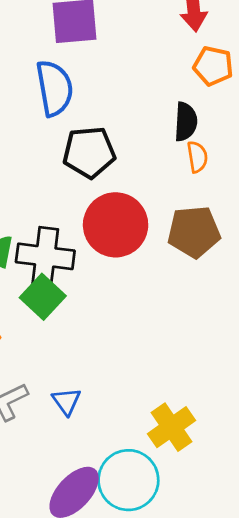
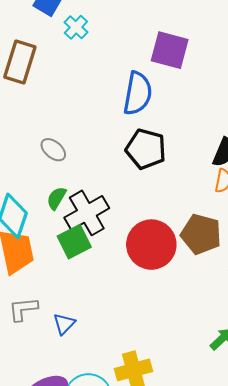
red circle: (116, 225) -> (151, 245), moved
black cross: (45, 256) -> (87, 213), turned 33

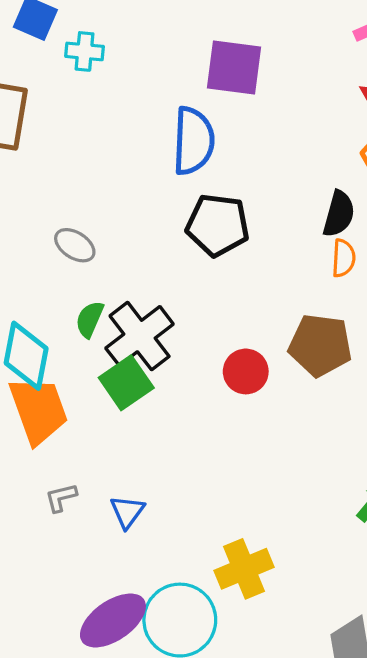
cyan cross: (76, 27) -> (85, 51), turned -30
red circle: (151, 245) -> (246, 371), size x0.6
gray L-shape: (23, 309) -> (61, 498), size x0.7

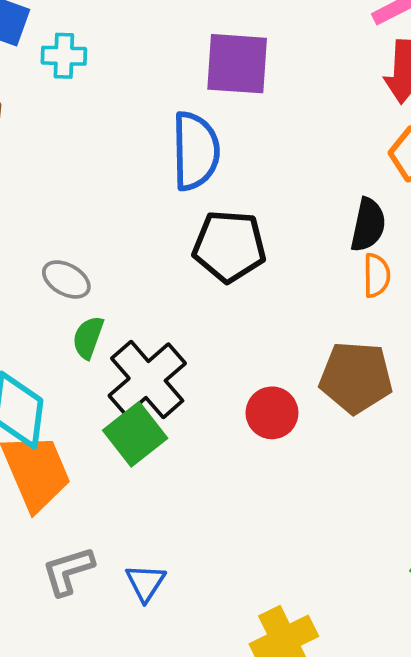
green semicircle: (90, 319) -> (88, 337), moved
gray L-shape: (61, 498) -> (68, 571), size x1.4

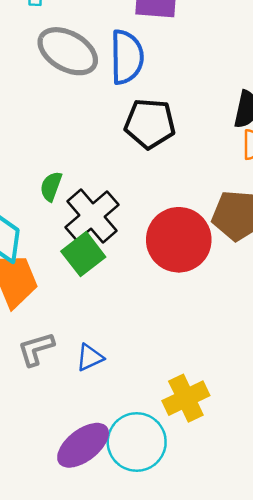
gray ellipse: (66, 280) -> (68, 51), moved, size x1.8
red circle: (272, 413) -> (179, 240), size x1.8
blue triangle: (145, 583) -> (90, 357), turned 32

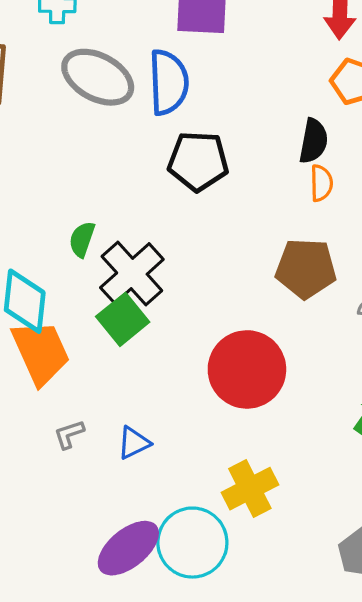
red circle: (179, 240) -> (247, 369), moved
gray L-shape: (36, 349) -> (69, 434), size x0.7

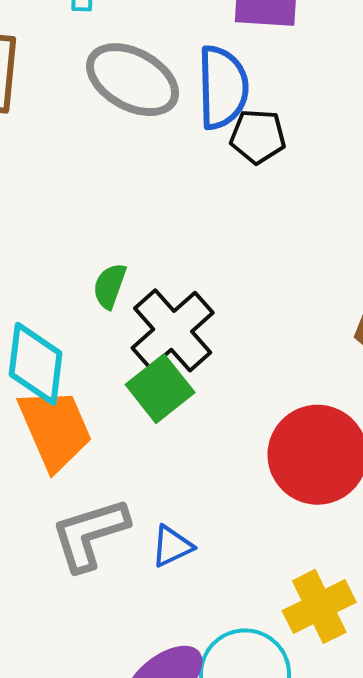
black pentagon: (198, 161) -> (258, 136), moved, size x0.7
gray L-shape: (69, 434) -> (90, 534), size x2.0

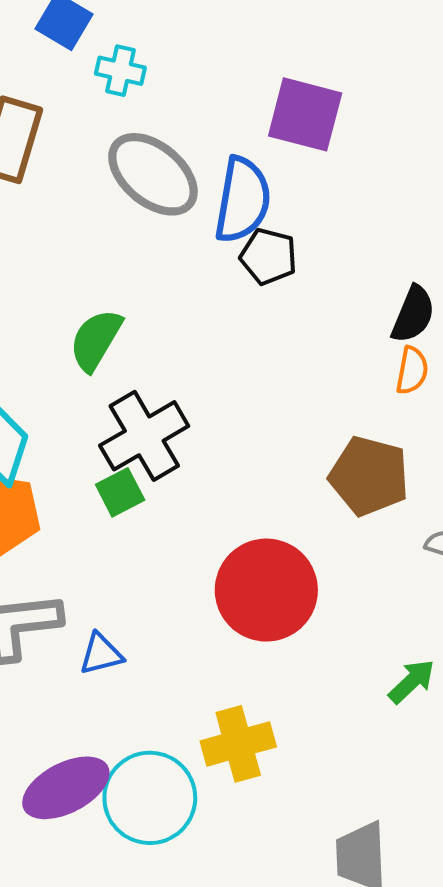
green semicircle: (110, 286) -> (96, 340), moved, size x1.4
green square: (160, 389) -> (120, 492), size x0.7

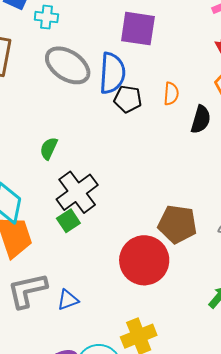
green semicircle: (96, 340) -> (49, 148), size x0.7
orange semicircle: (412, 370) -> (171, 94), moved
brown pentagon: (369, 476) -> (177, 224), moved

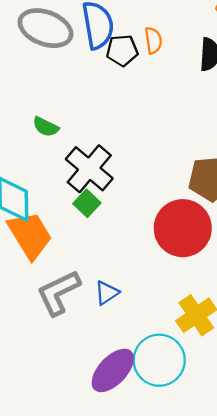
orange semicircle: (171, 94) -> (153, 40), moved
green semicircle: (49, 148) -> (46, 127), turned -75

